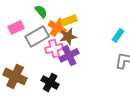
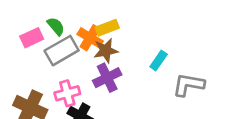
green semicircle: (41, 11) -> (56, 26), moved
cyan rectangle: (118, 35) -> (159, 61), moved
pink cross: (54, 48) -> (67, 93), moved

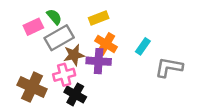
orange cross: (90, 38) -> (106, 44), moved
brown star: (106, 51) -> (74, 55), moved
purple cross: (107, 78) -> (99, 61), turned 30

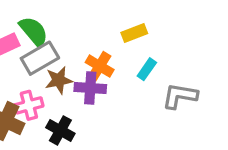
green semicircle: (54, 17) -> (34, 31), size x1.5
yellow rectangle: (99, 18) -> (134, 33), moved
pink cross: (64, 75) -> (29, 105), moved

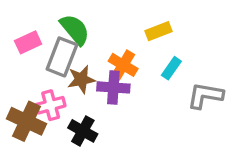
green semicircle: (34, 31) -> (75, 30), moved
gray rectangle: (40, 58) -> (62, 57), turned -39

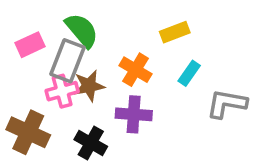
purple cross: (113, 87) -> (134, 114), moved
pink cross: (51, 105) -> (62, 91), moved

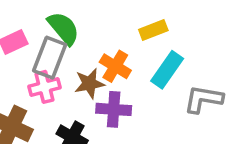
cyan rectangle: (189, 73) -> (167, 70), size x1.5
brown star: (89, 86) -> (89, 84), moved

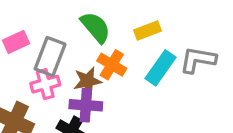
green semicircle: (64, 28) -> (96, 27), moved
gray L-shape: (203, 99) -> (198, 60), moved
purple cross: (114, 109) -> (86, 105), moved

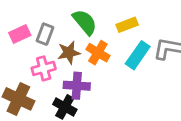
gray rectangle: (50, 57) -> (45, 34), moved, size x0.7
brown star: (87, 81) -> (69, 53), moved

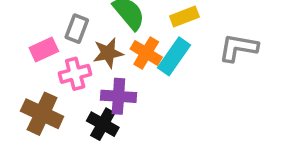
pink rectangle: (20, 34) -> (44, 49), moved
cyan rectangle: (138, 55) -> (174, 56), moved

